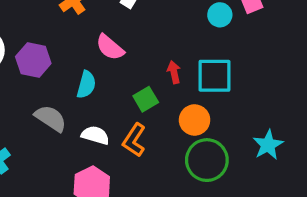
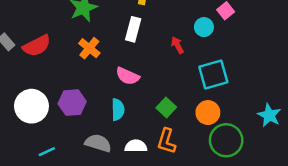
red arrow: (174, 72) -> (177, 45), moved

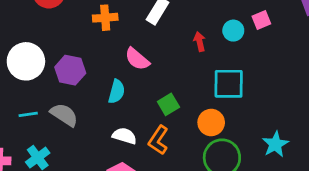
orange cross: (89, 48) -> (105, 18), turned 30
gray semicircle: (98, 143) -> (64, 115), moved

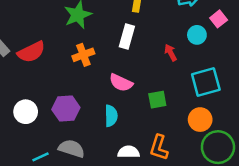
white circle: (26, 61) -> (26, 112), size x0.7
green square: (168, 104) -> (157, 100), moved, turned 36

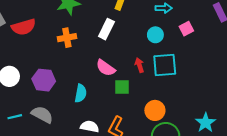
cyan circle: (197, 35) -> (155, 35), moved
red arrow: (171, 53) -> (139, 65), moved
cyan square: (206, 82) -> (165, 65), moved
pink semicircle: (121, 83) -> (106, 68), moved

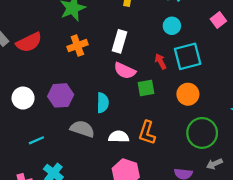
white rectangle: (106, 29) -> (120, 41), moved
pink square: (186, 29) -> (218, 20), moved
orange circle: (155, 110) -> (188, 94), moved
gray semicircle: (42, 115) -> (82, 129), moved

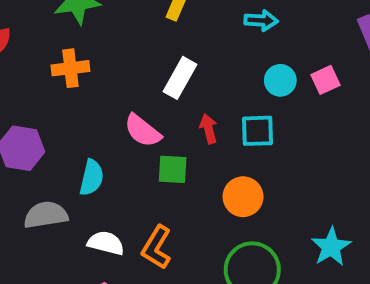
cyan circle: (172, 26) -> (280, 80), moved
white rectangle: (120, 41) -> (180, 78), moved
cyan square: (188, 56) -> (257, 131), size x0.7
gray semicircle: (82, 129) -> (46, 215), turned -40

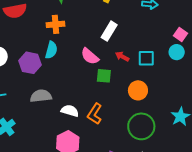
cyan circle: (280, 80) -> (177, 52), moved
pink square: (325, 80) -> (180, 34), turned -32
red arrow: (209, 129) -> (122, 56), turned -48
cyan semicircle: (92, 178) -> (51, 50), moved

